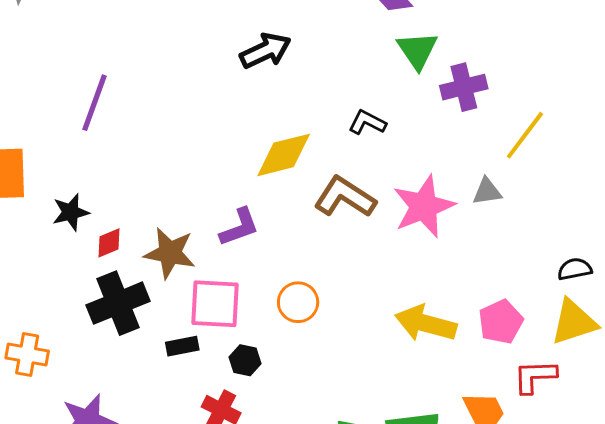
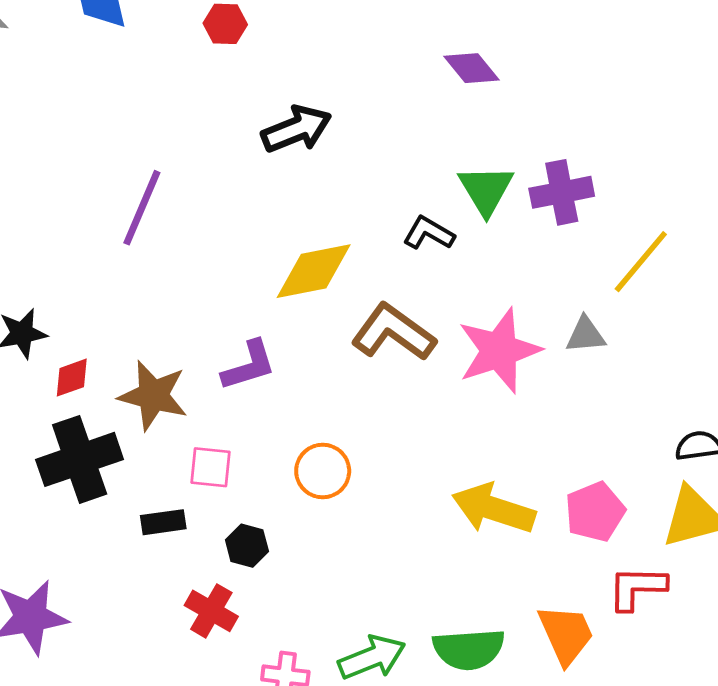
green triangle: (417, 50) -> (486, 190), moved
purple line: (94, 103) -> (142, 208), moved
pink square: (215, 304) -> (210, 467), size x0.6

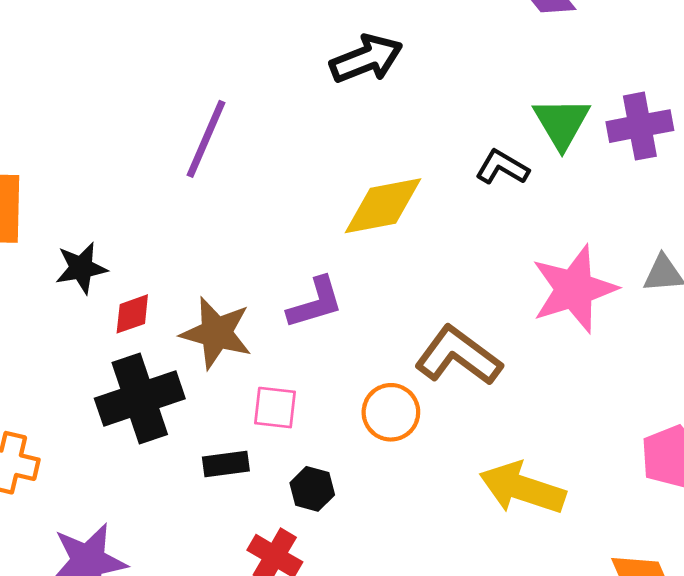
brown L-shape: (393, 332) -> (458, 356), moved
yellow arrow: (493, 509) -> (522, 488), moved

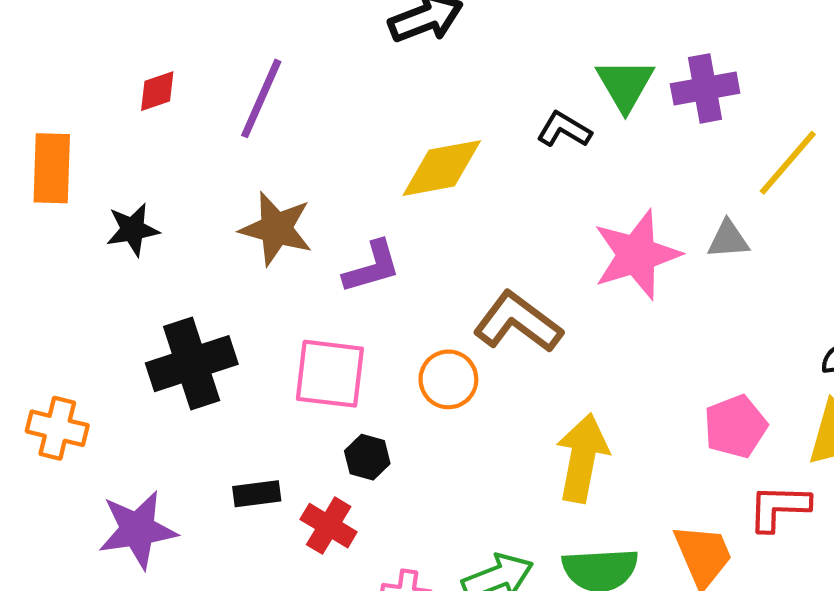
red diamond: (132, 314) -> (157, 91), moved
brown star: (216, 333) -> (276, 229), moved
pink square: (275, 408) -> (330, 374), size x1.6
black rectangle: (226, 464) -> (257, 494), moved
yellow arrow: (522, 488) -> (582, 458), turned 82

